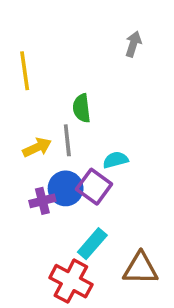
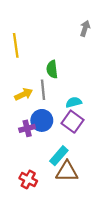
purple square: (94, 187) -> (73, 122), moved
brown triangle: (140, 269) -> (67, 172), moved
red cross: (71, 281) -> (28, 180), moved, size x0.7

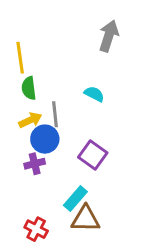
gray arrow: (85, 28) -> (109, 36), size x1.5
green semicircle: (52, 69) -> (29, 88), moved
cyan semicircle: (74, 102) -> (94, 94), moved, turned 42
blue circle: (42, 120) -> (45, 139), moved

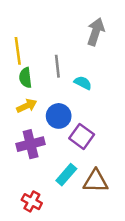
gray line: (55, 114) -> (57, 66), moved
blue circle: (45, 139) -> (59, 116), moved
purple cross: (35, 164) -> (31, 144), size x1.5
brown triangle: (85, 219) -> (96, 181), moved

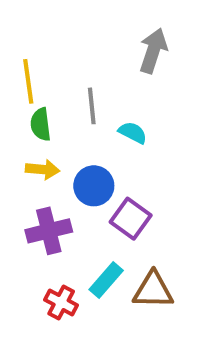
yellow arrow: (27, 106) -> (43, 169), turned 30
red cross: (32, 202) -> (61, 302), moved

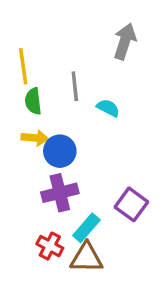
blue circle: (94, 186) -> (60, 151), moved
purple square: (131, 219) -> (131, 204), moved
purple cross: (49, 231) -> (60, 193), moved
brown triangle: (153, 290) -> (86, 258), moved

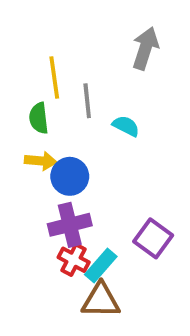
yellow line: (23, 66) -> (54, 77), moved
red cross: (50, 246) -> (74, 260), moved

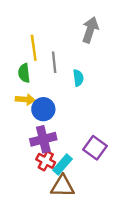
cyan semicircle: (126, 126) -> (78, 78), turned 56

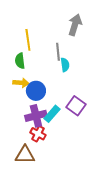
gray line: (54, 62) -> (58, 52), moved
purple square: (95, 148) -> (76, 106), moved
cyan rectangle: (63, 165) -> (52, 114), moved
brown triangle: (63, 186) -> (25, 155), moved

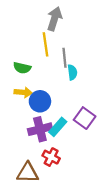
gray arrow: (75, 25) -> (54, 19), moved
yellow line: (28, 40) -> (46, 44), moved
green semicircle: (20, 61) -> (22, 68), turned -70
red cross: (38, 134) -> (51, 157), moved

